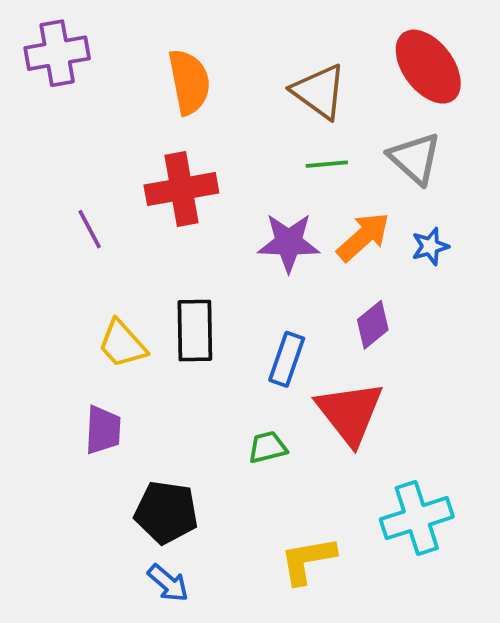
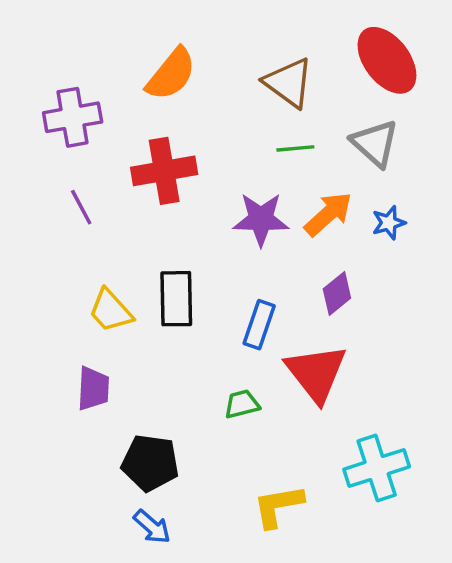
purple cross: (57, 53) -> (73, 117), moved
orange semicircle: (189, 82) -> (171, 74), turned 50

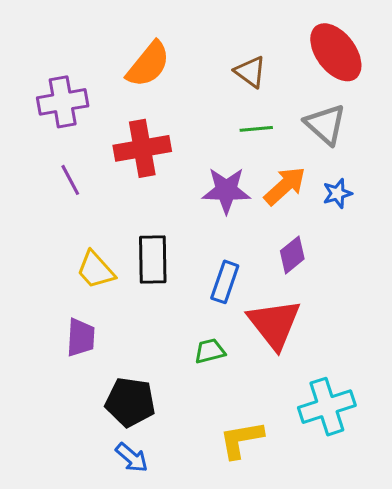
brown triangle: (289, 83) -> (250, 72), size x0.7

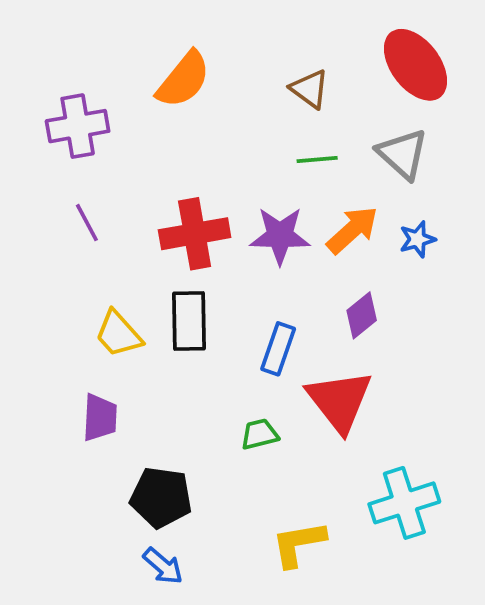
red cross: (142, 148) -> (195, 234), moved

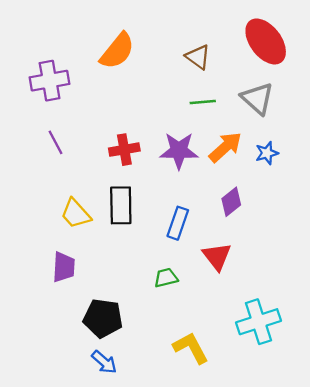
red cross: (195, 234) -> (124, 150), size x0.7
red triangle: (339, 401) -> (217, 256), size x0.7
yellow L-shape: (299, 544) -> (191, 348), turned 72

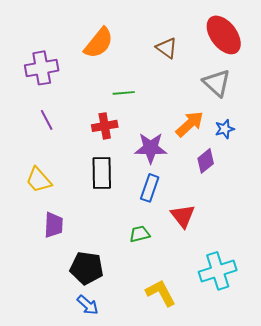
green line: (203, 102) -> (124, 93), moved
purple star: (179, 151) -> (151, 148), moved
purple diamond: (231, 202) -> (206, 161), moved
yellow trapezoid: (76, 214) -> (39, 180), moved

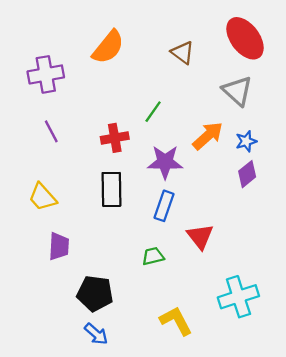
green line: (124, 93) -> (153, 112), moved, turned -50
purple diamond: (206, 161) -> (247, 174), moved

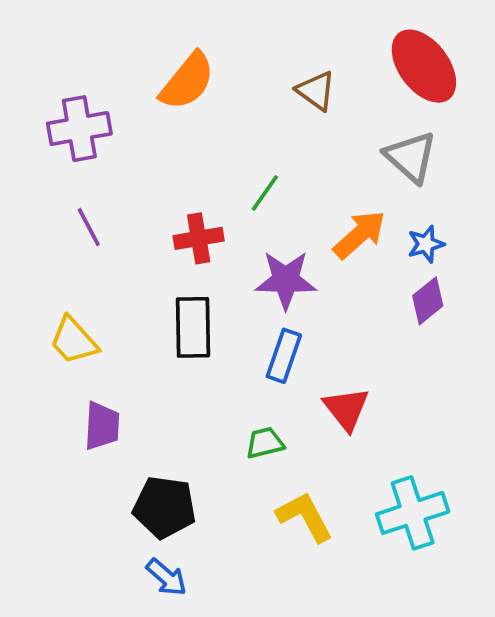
yellow L-shape: (176, 321) -> (305, 517), moved

